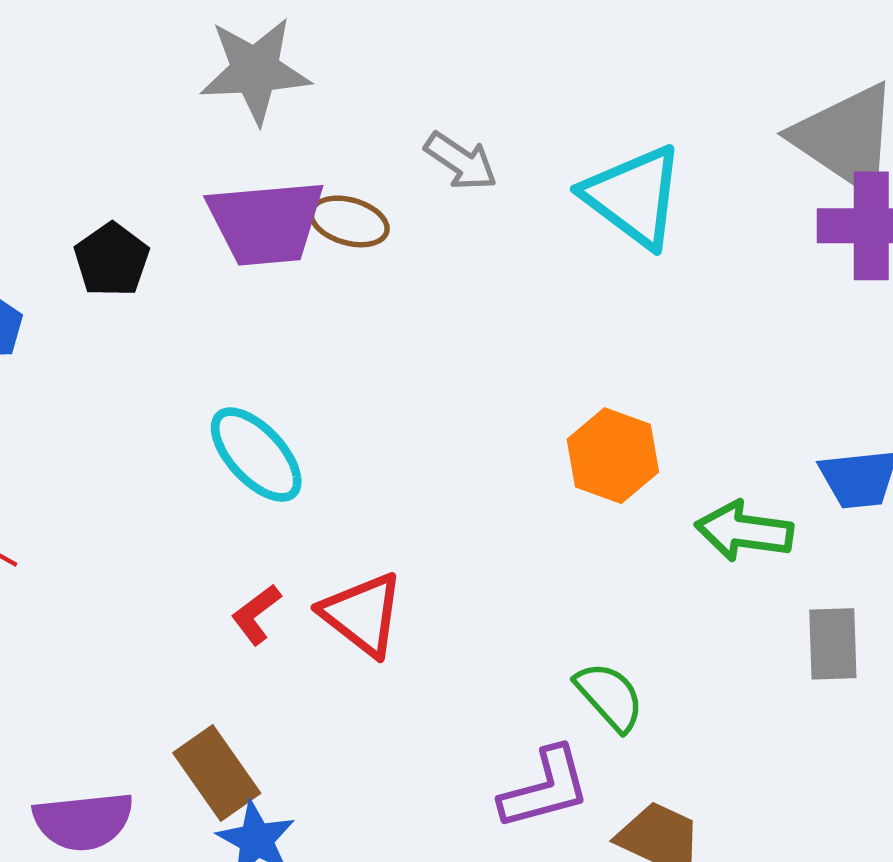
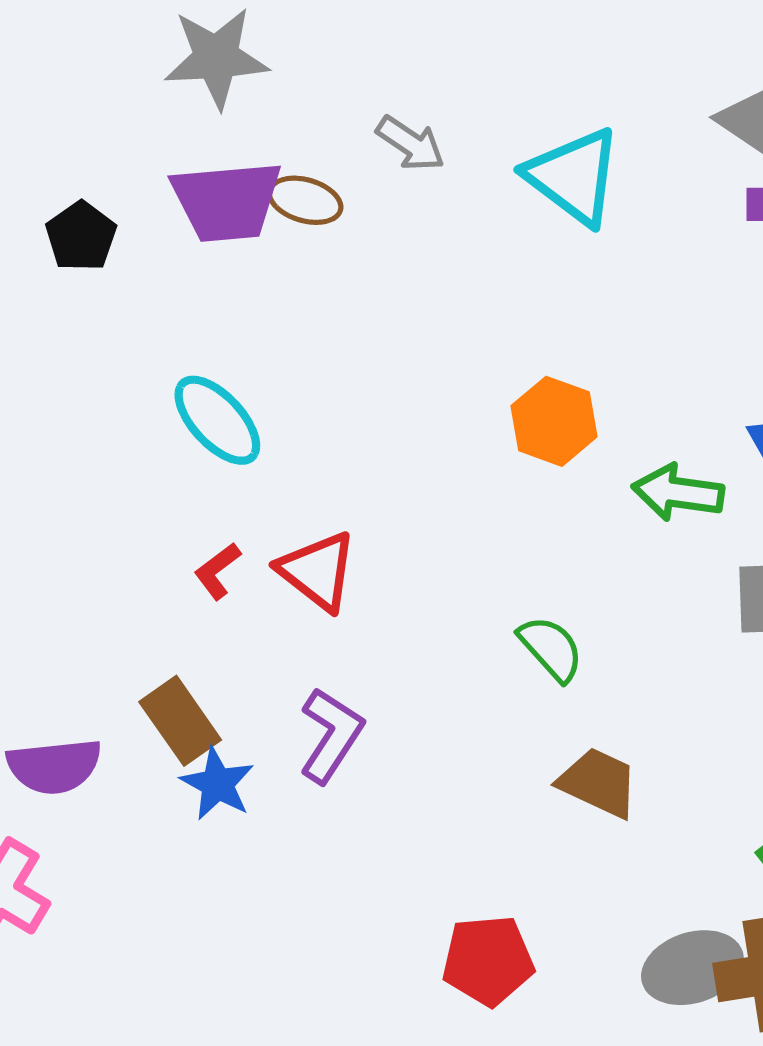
purple L-shape: (545, 788) -> (331, 735), moved, turned -42

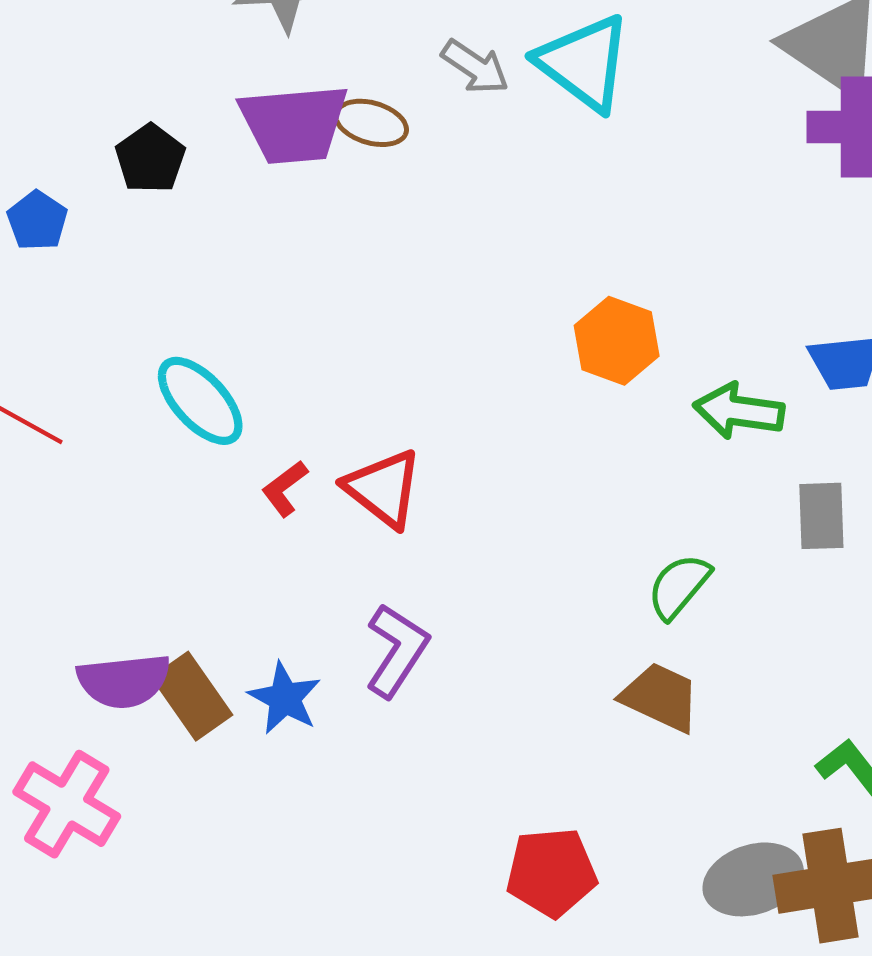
cyan triangle: (574, 177) -> (584, 63), moved
cyan ellipse: (217, 420) -> (200, 401), moved
green semicircle: (551, 648) -> (679, 586), moved, turned -98
brown rectangle: (180, 721) -> (192, 696), moved

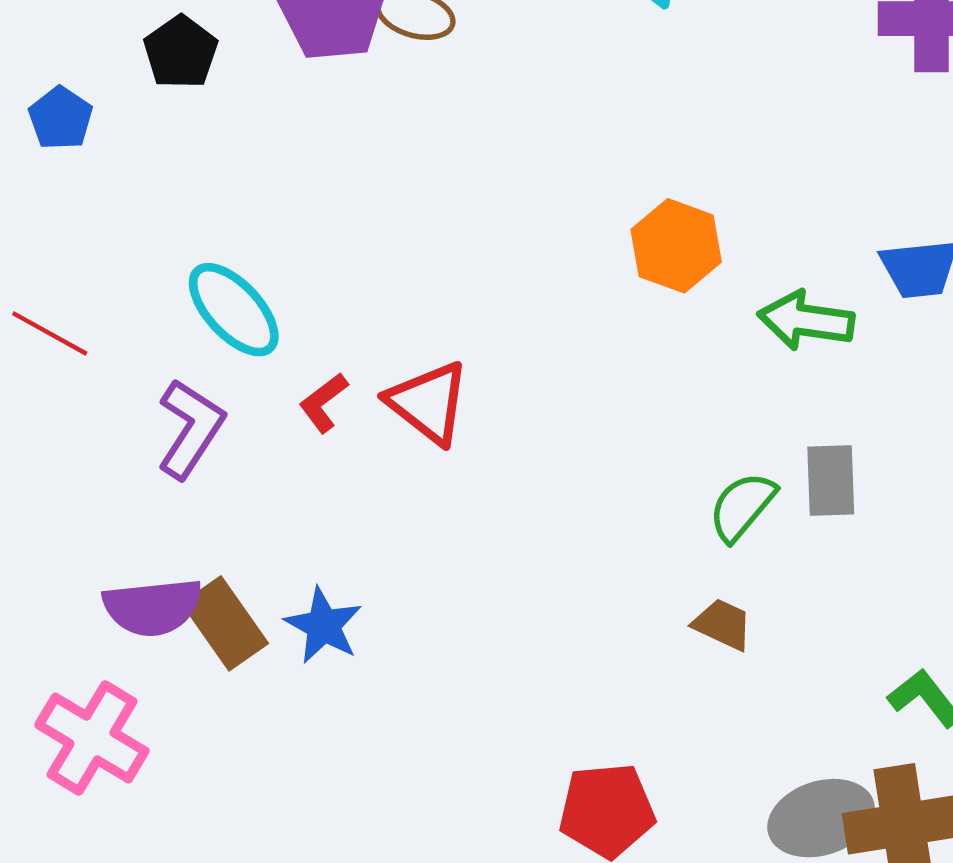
gray rectangle: (821, 516) -> (831, 481), moved
purple L-shape: (397, 650) -> (190, 429), moved
brown trapezoid: (660, 697) -> (723, 624), size x0.7

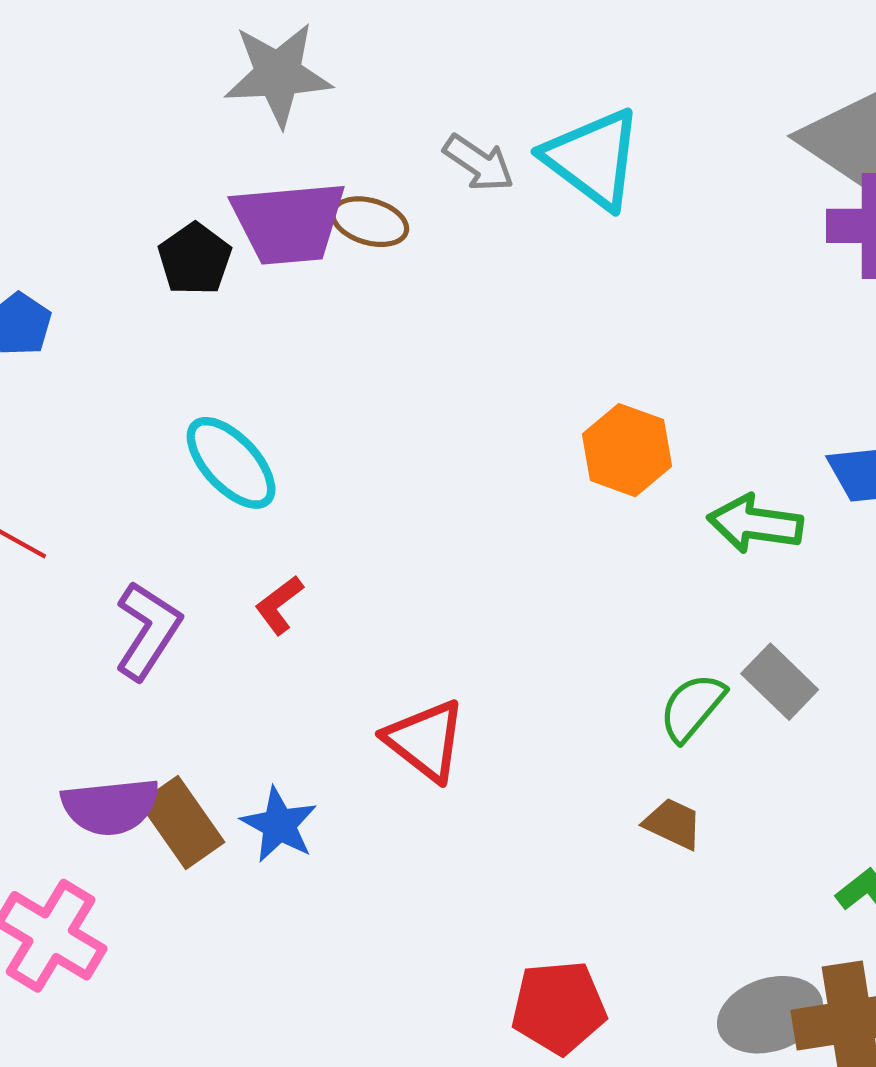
black pentagon: (181, 52) -> (195, 259), moved
cyan ellipse: (234, 310) -> (231, 463), moved
red triangle: (428, 403) -> (425, 740), moved
gray rectangle: (831, 481) -> (780, 682), turned -44

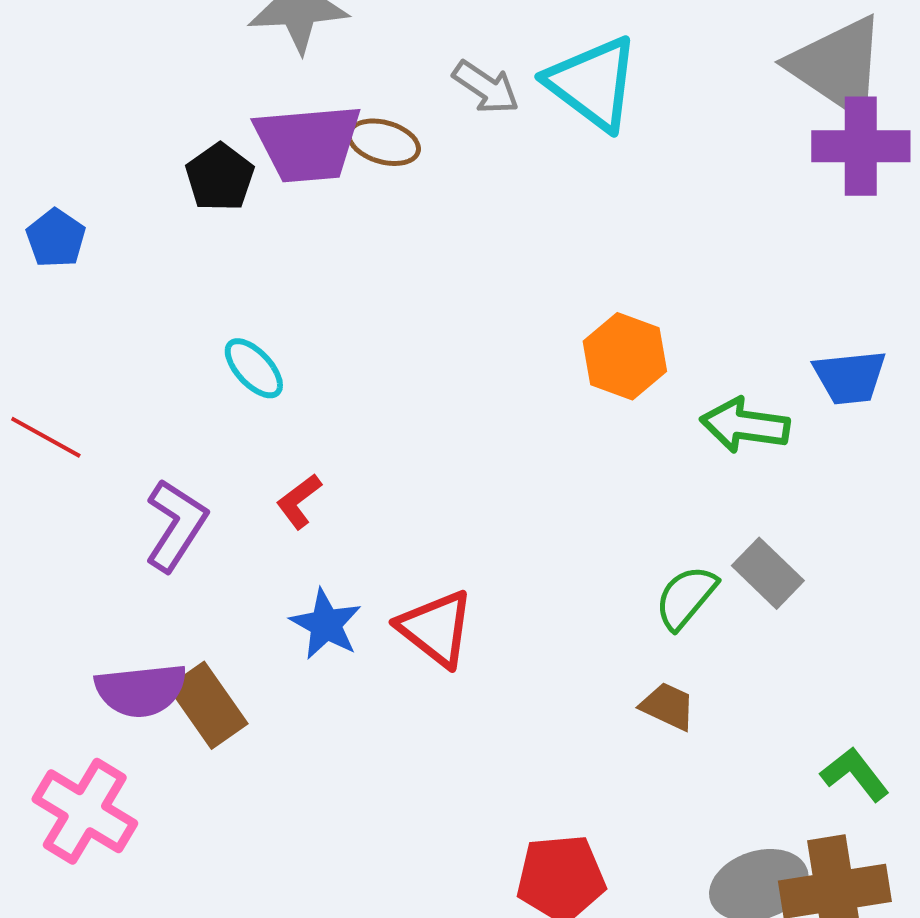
cyan ellipse: (231, 463) -> (254, 368), size x0.7
blue star: (279, 825) -> (326, 624), moved

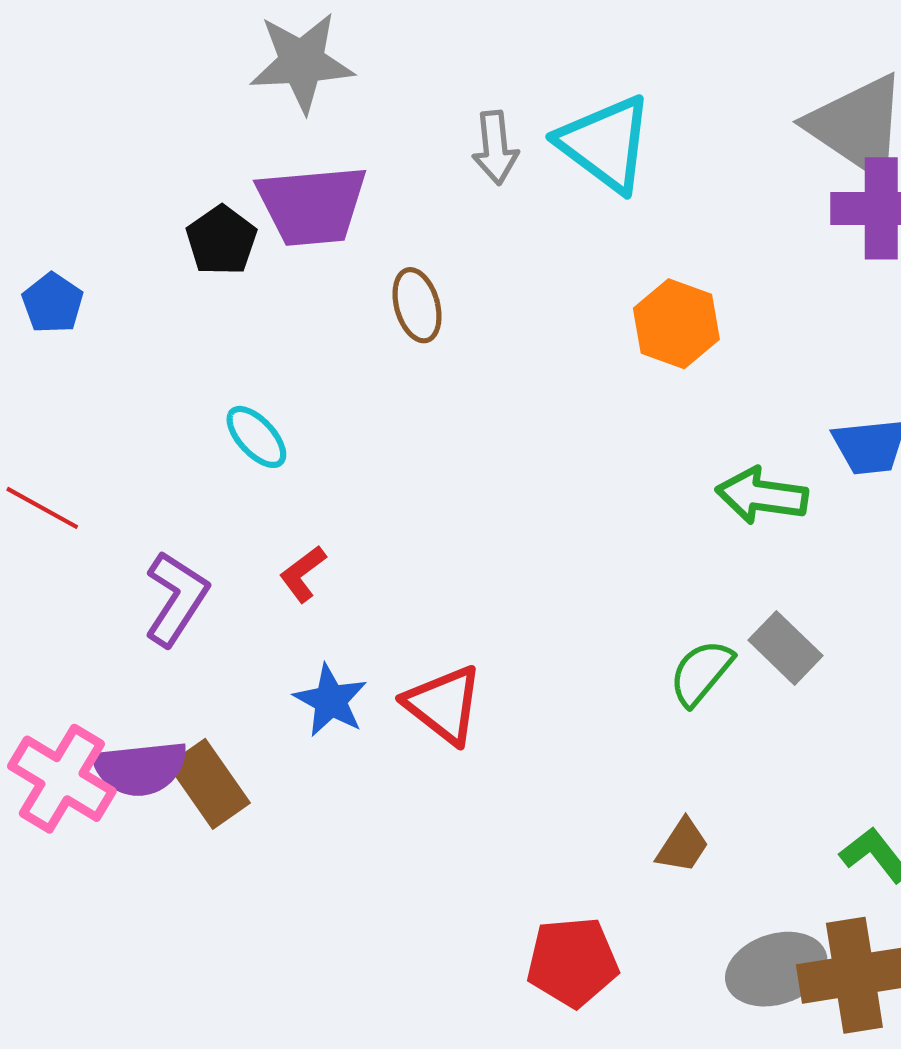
gray arrow: (486, 87) -> (495, 148), turned 50
brown ellipse: (384, 142) -> (417, 305), moved, turned 58
orange hexagon: (625, 356) -> (676, 324), moved
brown trapezoid: (668, 706) -> (683, 846), moved, turned 98
pink cross: (85, 811) -> (62, 779), moved

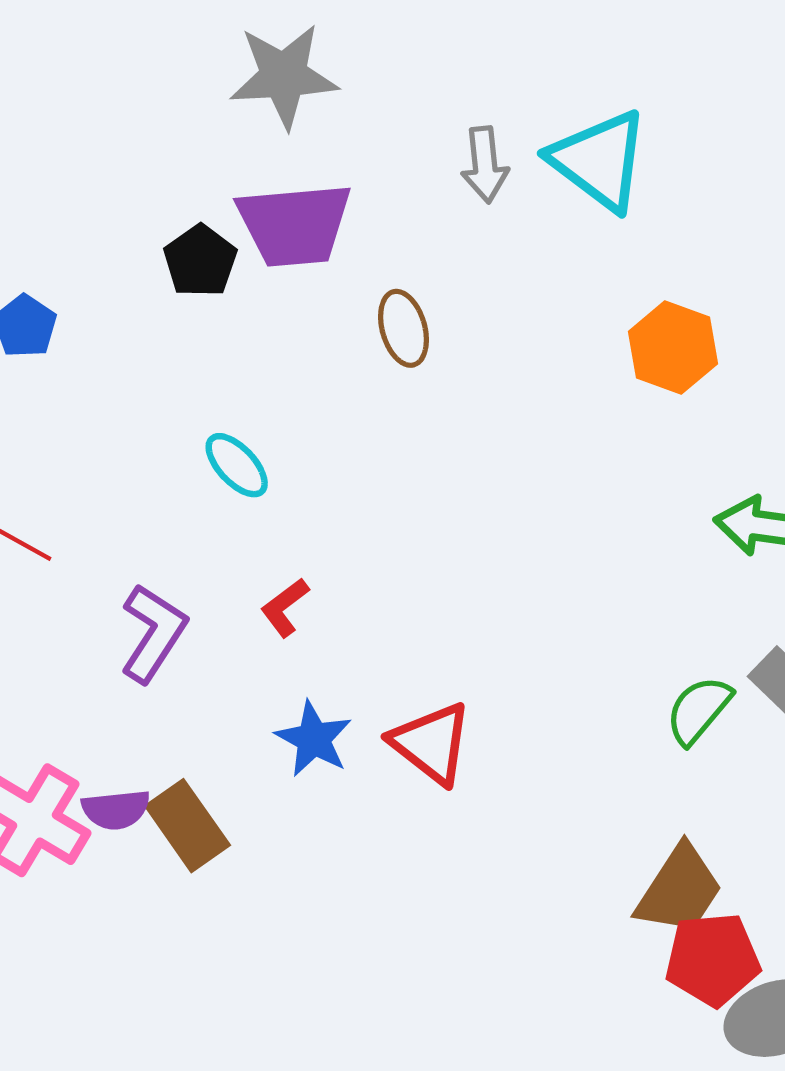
purple semicircle: (140, 768) -> (116, 810), size x0.7
brown trapezoid: (683, 846) -> (679, 890), size x1.6
red pentagon: (572, 962) -> (713, 959), moved

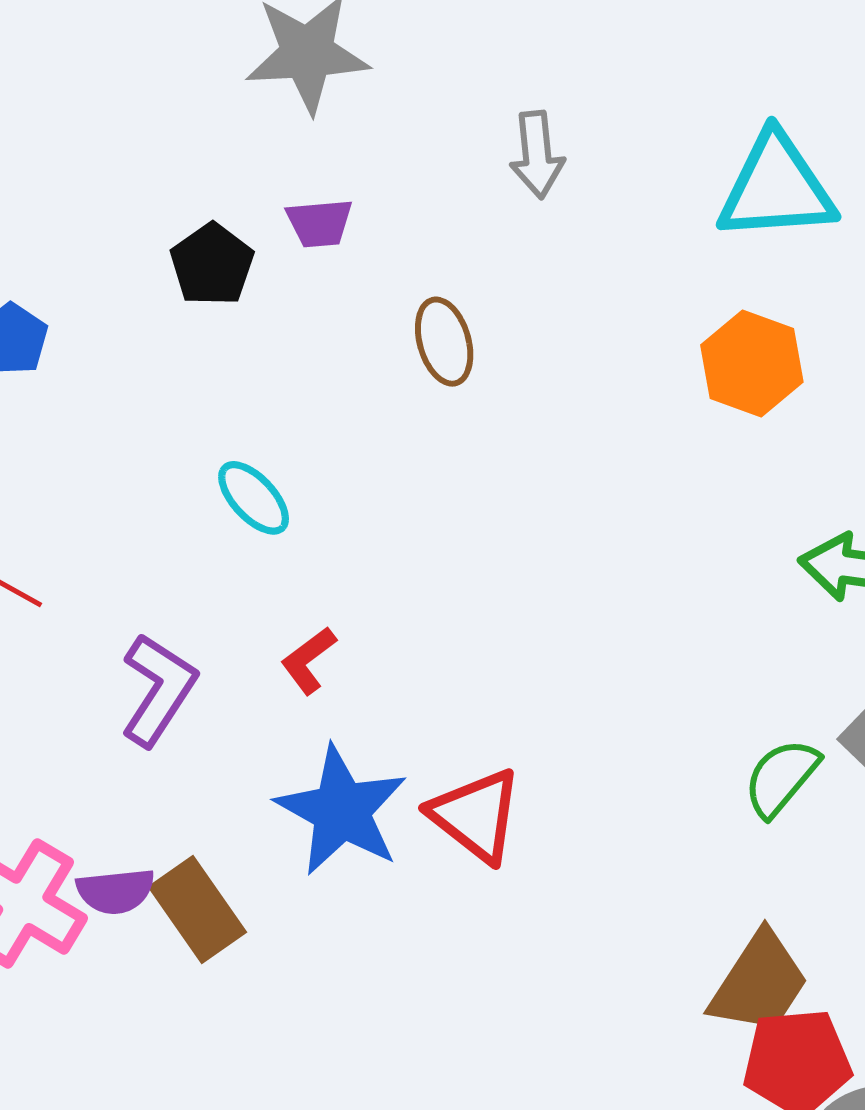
cyan triangle: (599, 160) -> (776, 188), moved, turned -41
purple trapezoid: (294, 225) -> (320, 223), size x0.5
blue star: (314, 739) -> (341, 811), size x1.5

